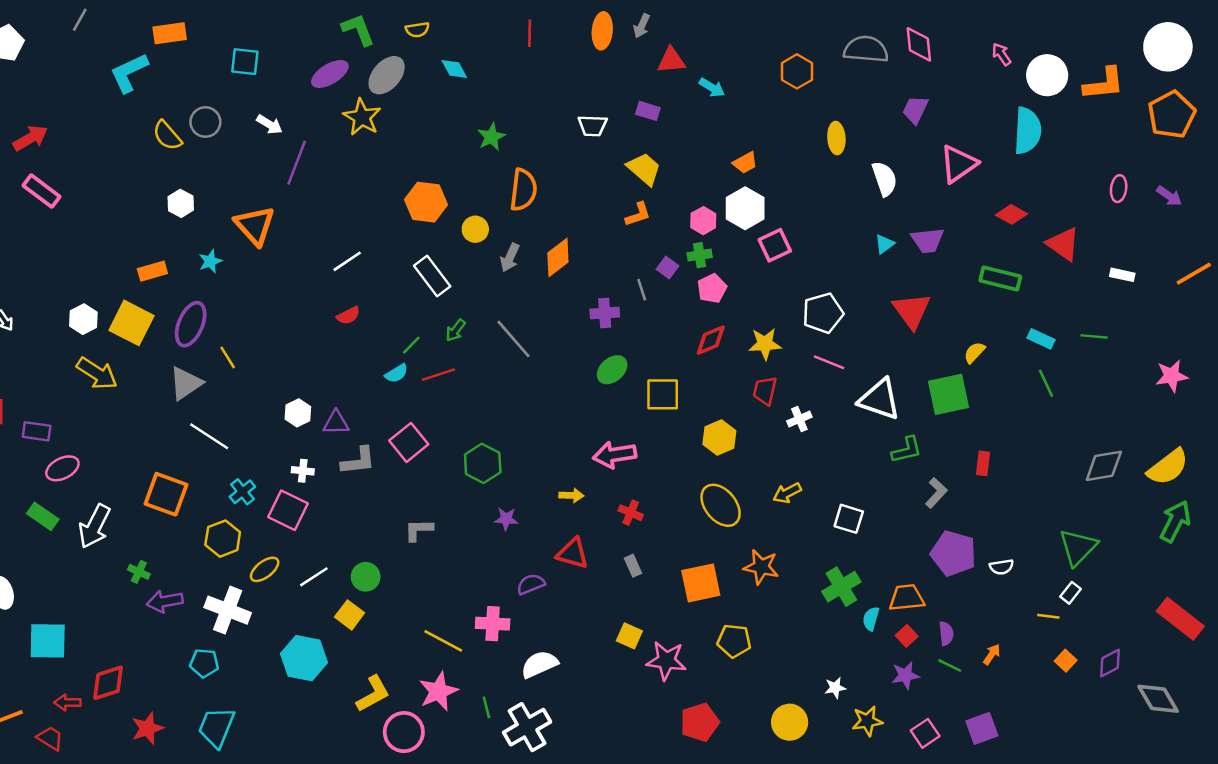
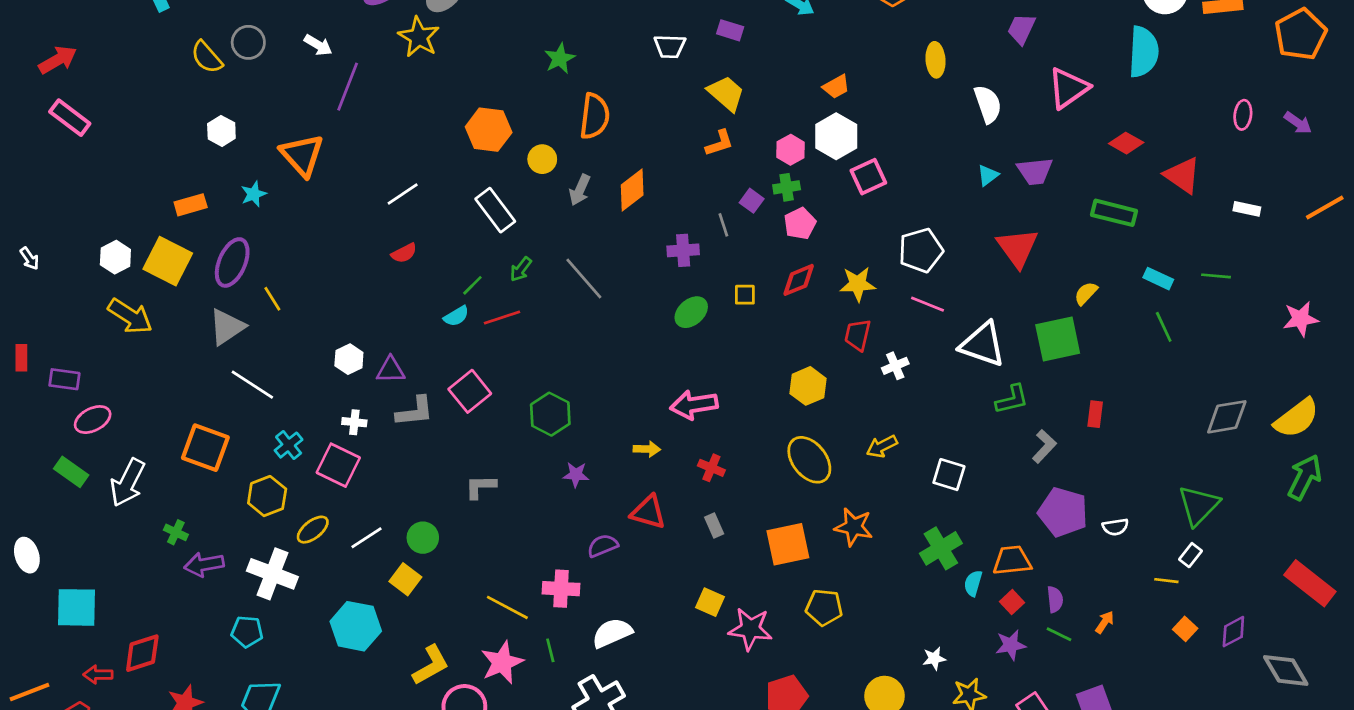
yellow square: (663, 394) -> (745, 295), moved, size x0.6
green line: (486, 707) -> (550, 650), moved

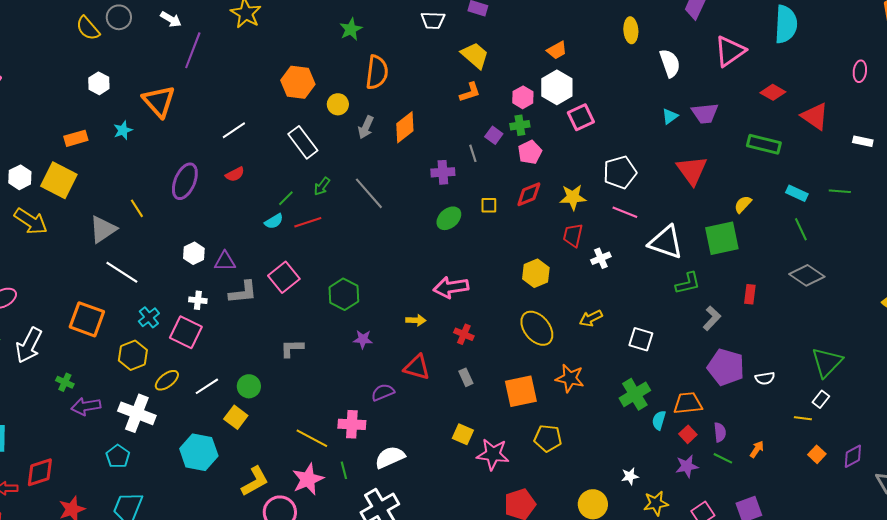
purple ellipse: (232, 262) -> (185, 181), moved
gray diamond: (1227, 417) -> (807, 275), moved, turned 44
cyan pentagon: (247, 632) -> (118, 456), turned 30

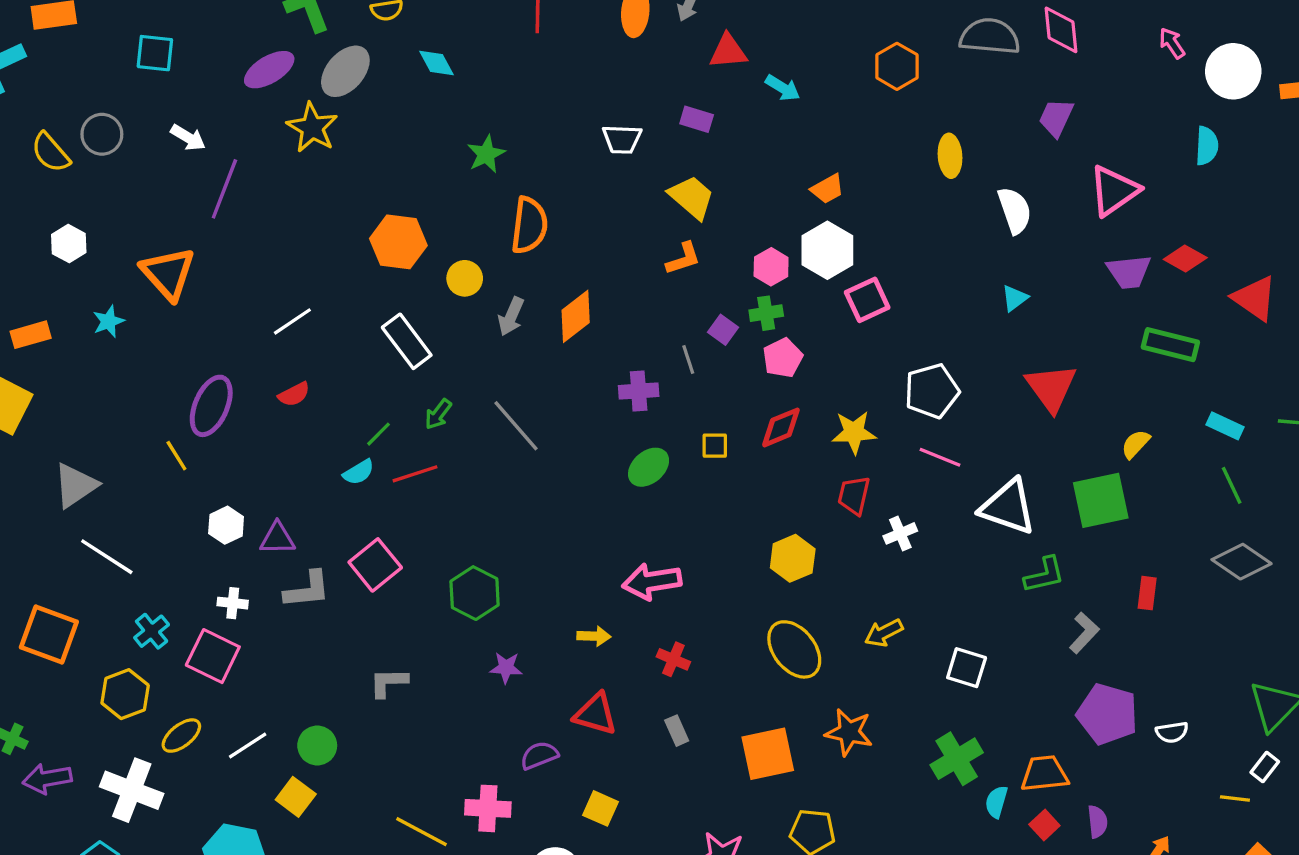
cyan semicircle: (786, 24) -> (1207, 146), size x0.6
purple trapezoid: (705, 113) -> (1129, 272), moved
yellow line: (137, 208) -> (176, 456), moved
yellow square: (463, 434) -> (600, 808), moved

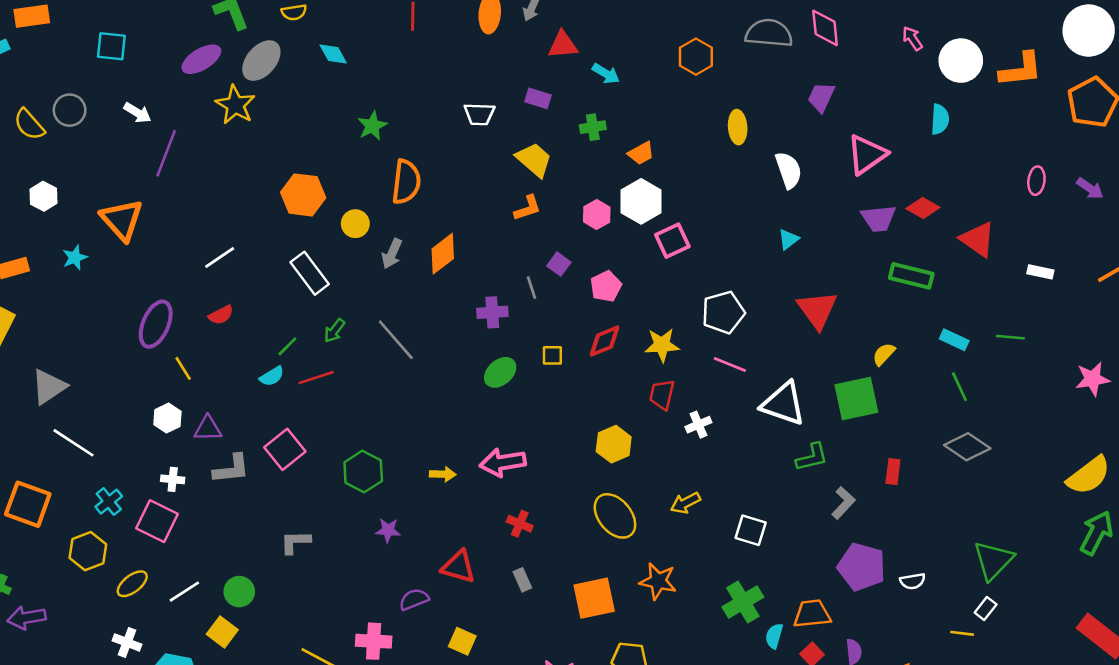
green cross: (766, 313) -> (593, 127), moved
yellow line: (176, 456) -> (183, 368), moved
yellow arrow: (594, 636) -> (443, 474), moved
white cross: (132, 790) -> (127, 642), moved, size x0.6

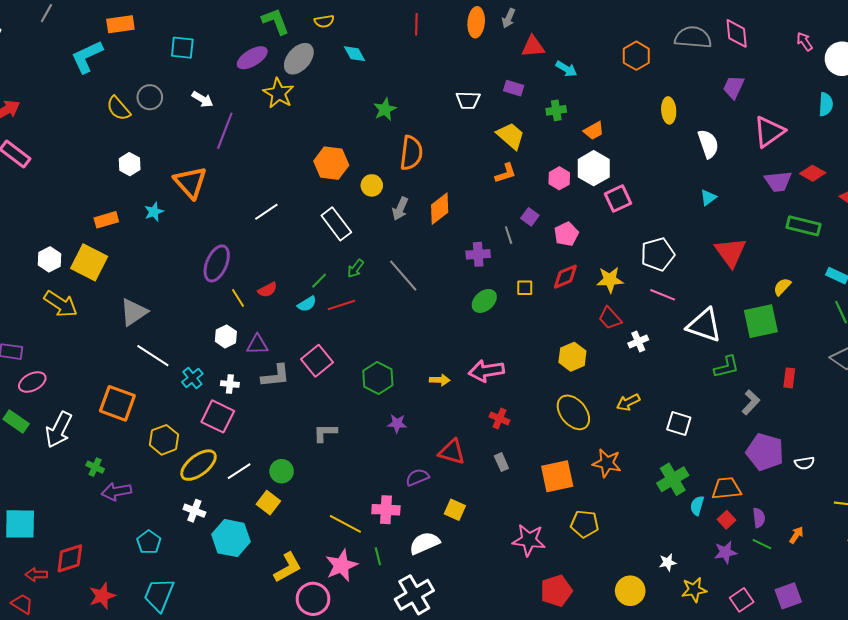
red semicircle: (221, 315) -> (267, 290), moved
red trapezoid: (662, 395) -> (610, 318), turned -55
cyan cross: (109, 502) -> (192, 378), moved
yellow ellipse: (132, 584) -> (198, 465), size x1.5

